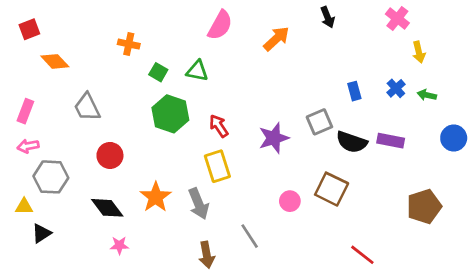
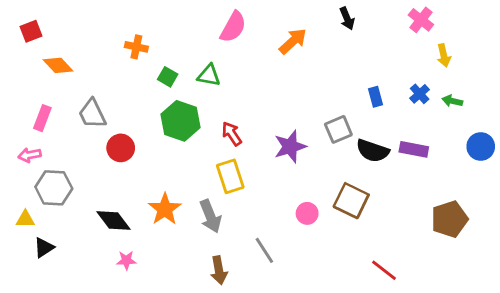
pink rectangle: (25, 111) -> (42, 118), moved
red circle: (110, 155) -> (121, 148), moved

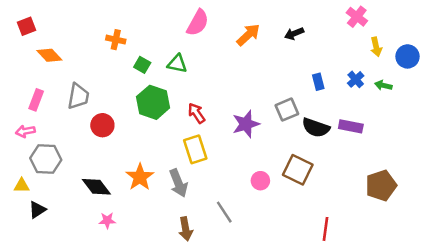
black arrow: (347, 18) -> (294, 34), moved, turned 90
gray trapezoid: (92, 114) -> (78, 96), turned -144
blue circle: (481, 146) -> (407, 56), moved
red line: (384, 270) -> (326, 229), turned 60

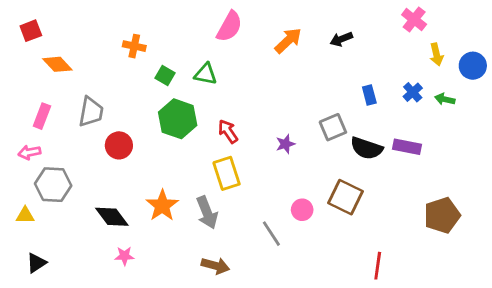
purple star: (246, 124) -> (285, 144), size x0.6
black triangle: (37, 210) -> (36, 263), moved
gray line: (224, 212) -> (271, 234), moved
brown arrow: (186, 229) -> (215, 266), turned -65

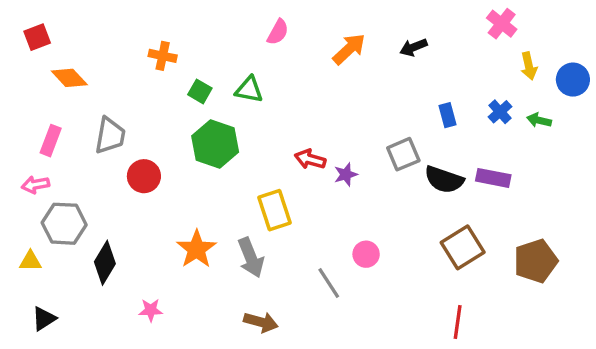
pink semicircle: (229, 27) -> (278, 32), size x0.7
red arrow: (228, 131) -> (310, 159), moved, turned -40
brown square: (345, 197) -> (463, 247), moved, turned 32
black diamond: (112, 217) -> (105, 263), moved, turned 68

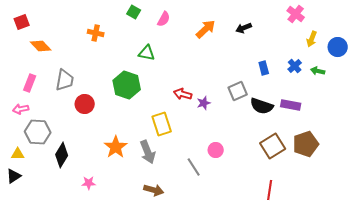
yellow arrow: (529, 66) -> (312, 39), turned 35
green square: (200, 91) -> (134, 12), moved
brown pentagon: (536, 261) -> (306, 144), moved
black triangle: (44, 319) -> (14, 176), moved

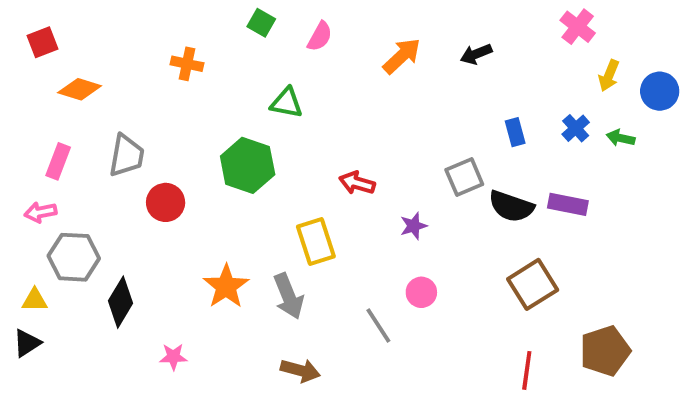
orange diamond: (41, 46) -> (80, 89), turned -30
purple star: (204, 103) -> (414, 226), moved
brown pentagon: (306, 144) -> (605, 351), moved

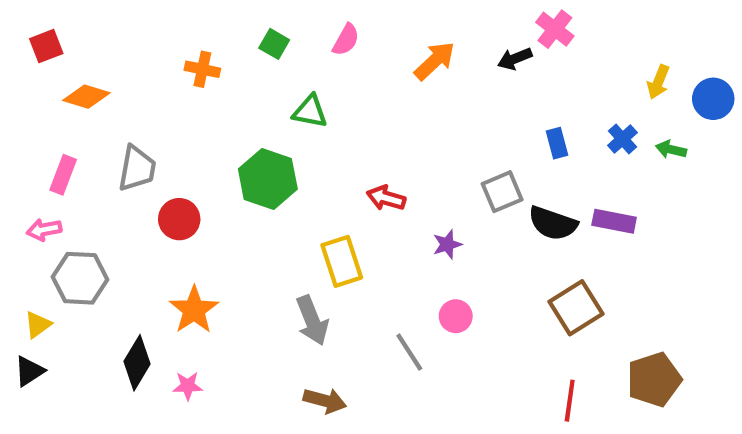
green square: (261, 23) -> (274, 44), moved
pink cross: (578, 27) -> (555, 29), moved
orange star: (226, 286) -> (194, 310), moved
yellow triangle: (35, 300) -> (38, 325), turned -36
black diamond: (121, 302) -> (137, 363), moved

